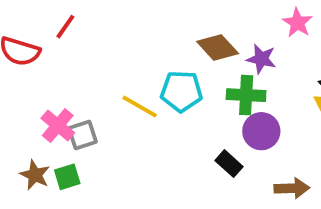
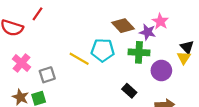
pink star: (297, 23) -> (160, 21), moved
pink cross: (58, 125) -> (22, 63), moved
purple circle: (261, 131) -> (161, 70), moved

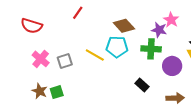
red line: (38, 14) -> (78, 13), moved
brown diamond: (123, 26) -> (124, 26), moved
gray square: (47, 75) -> (65, 61), moved

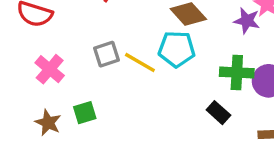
green cross: (151, 49) -> (237, 73), moved
gray square: (65, 61) -> (106, 54), moved
green square: (57, 92) -> (85, 113), moved

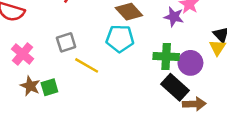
yellow line: (140, 62) -> (87, 65), moved
black rectangle: (218, 113) -> (175, 87), moved, size x1.5
brown star: (48, 123) -> (30, 86), moved

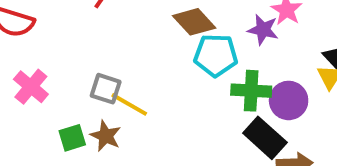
cyan pentagon: (120, 39) -> (216, 55), moved
gray square: (66, 42) -> (106, 89), moved, turned 36
brown star: (30, 86) -> (106, 136), moved

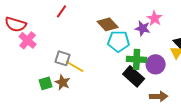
pink cross: (31, 87) -> (28, 40), moved
black rectangle: (265, 138) -> (134, 76), moved

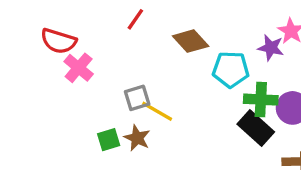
brown diamond: (108, 24) -> (191, 41), moved
gray square: (63, 58) -> (137, 98), turned -35

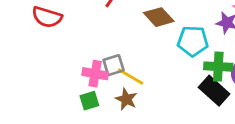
pink cross: (79, 68) -> (95, 74), moved, turned -30
brown star: (137, 138) -> (126, 99), moved

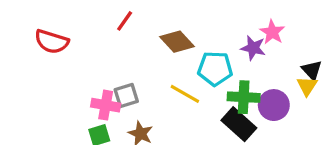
yellow line: (131, 77) -> (185, 94), moved

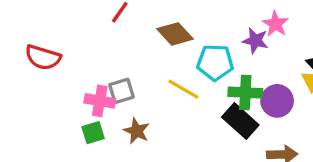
red semicircle: (52, 42) -> (43, 57), moved

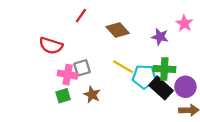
purple star: (255, 41) -> (160, 37), moved
red semicircle: (43, 57) -> (51, 46), moved
cyan pentagon: (215, 62) -> (144, 77), moved
purple circle: (277, 101) -> (185, 87), moved

